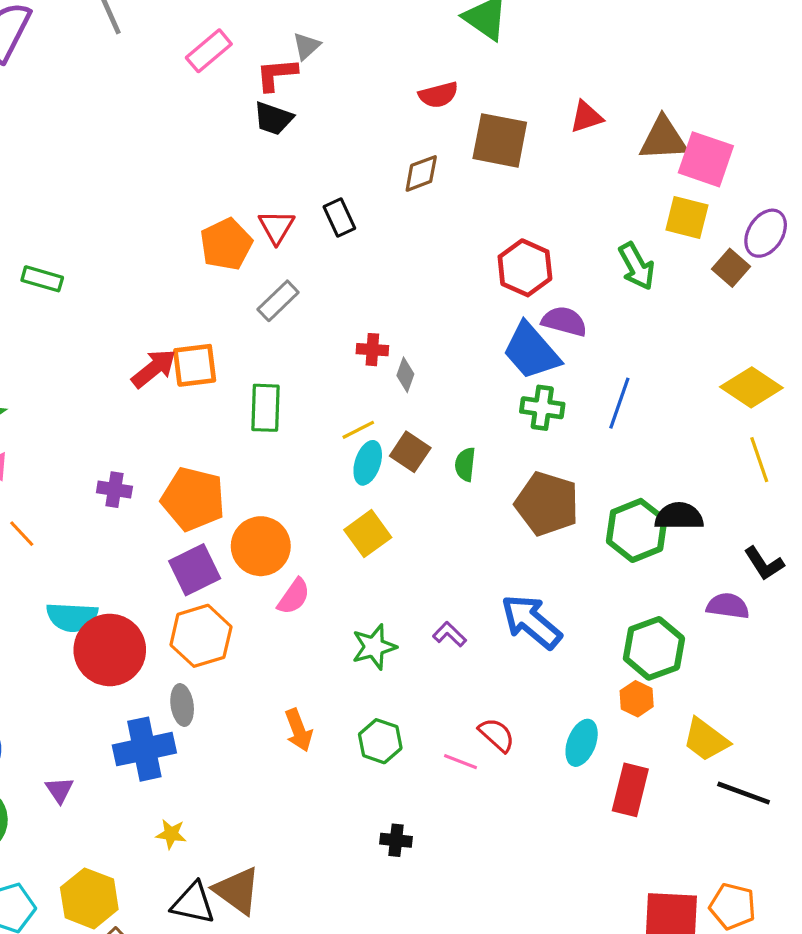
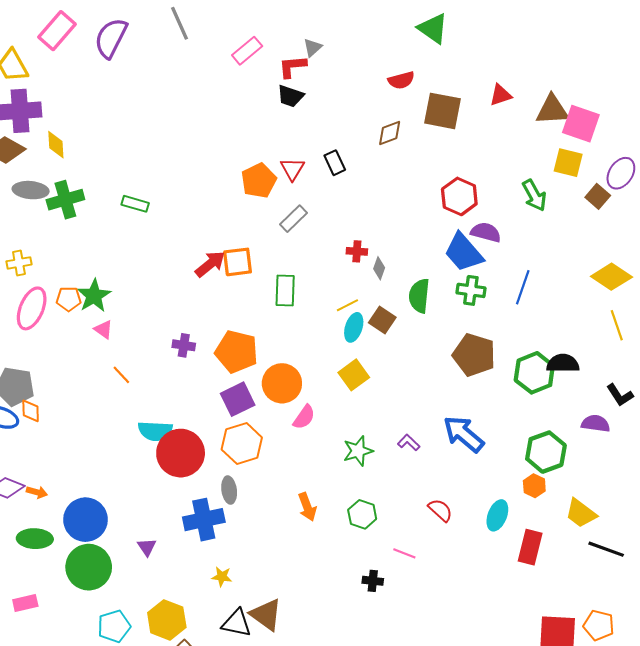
green semicircle: (465, 464) -> (419, 296), moved, size x1.5
pink line: (460, 762) -> (404, 553), moved

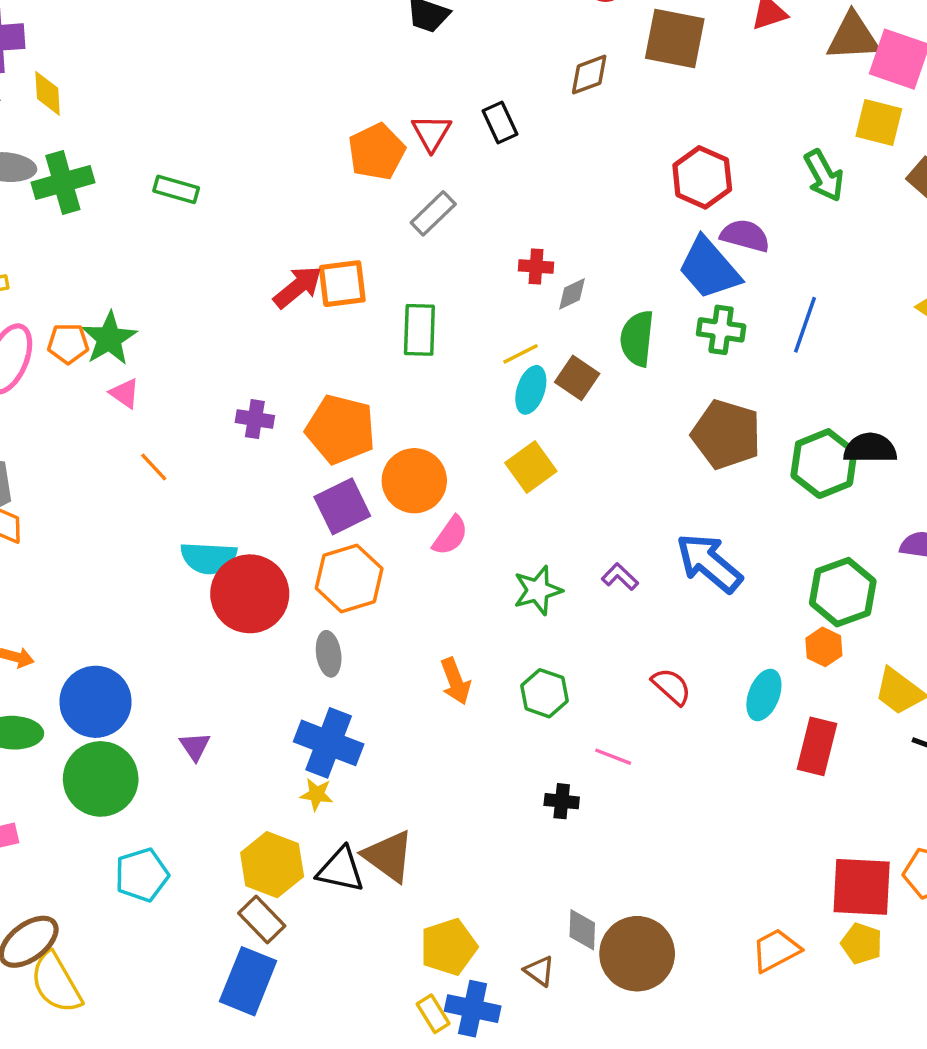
gray diamond: (379, 268) -> (572, 294), turned 45
blue cross: (204, 520) -> (329, 743), moved, turned 33
yellow hexagon: (167, 620) -> (272, 865), moved

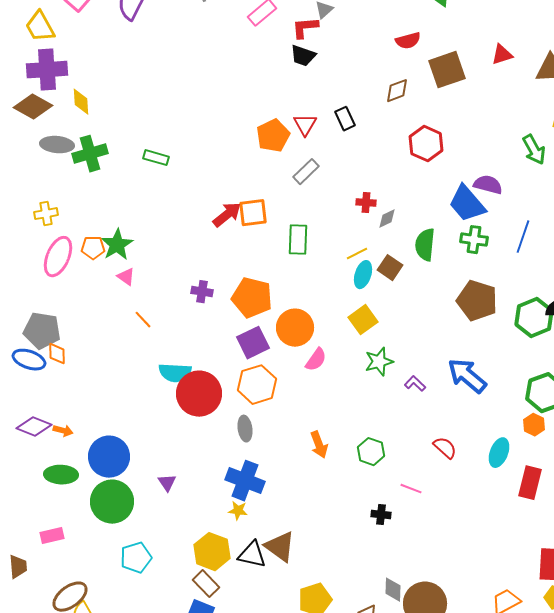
brown square: (675, 39) -> (447, 70), turned -30
red hexagon: (702, 177) -> (426, 144), moved
green star: (538, 590) -> (379, 362), moved

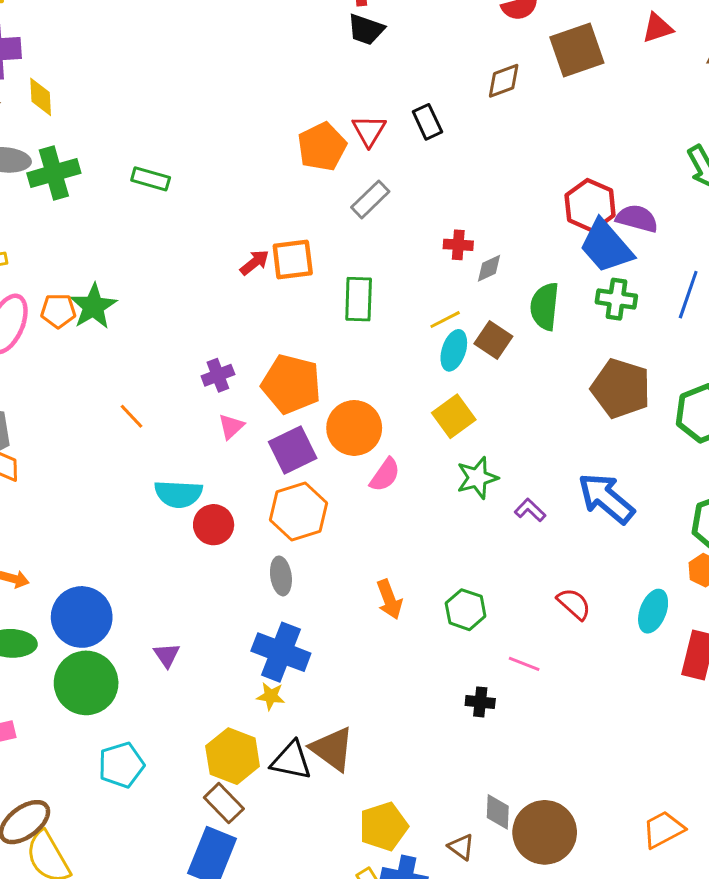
red hexagon: (426, 144) -> (590, 205), moved
red arrow: (227, 215) -> (255, 262), size x0.7
pink triangle: (126, 277) -> (231, 427), moved, turned 42
purple cross: (202, 292) -> (218, 375), turned -30
red circle: (199, 394) -> (214, 525), size x0.6

